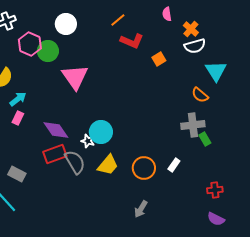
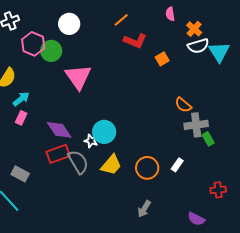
cyan triangle: (216, 71) -> (219, 52), moved
orange semicircle: (200, 95) -> (183, 105), moved
purple semicircle: (216, 219) -> (196, 219), moved

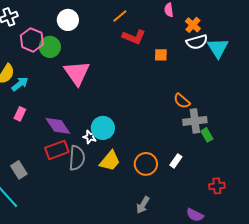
orange square: (162, 59) -> (161, 55), turned 32
cyan arrow: (21, 99) -> (20, 84), moved
gray semicircle: (78, 162) -> (77, 158), turned 35
gray rectangle: (20, 174) -> (19, 170), turned 30

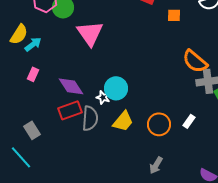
orange semicircle: (182, 101) -> (195, 61), size x1.5

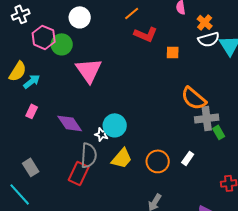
red rectangle: (70, 110) -> (79, 173), moved, turned -45

